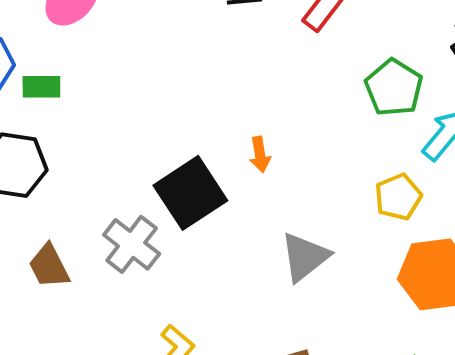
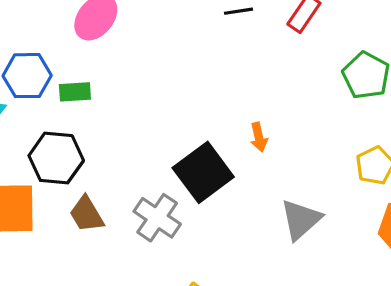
brown trapezoid: (49, 266) -> (87, 214), moved

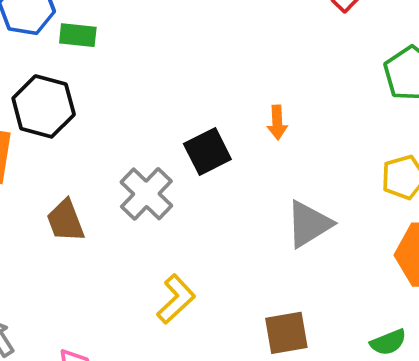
black square: (203, 172) -> (207, 151), size x0.7
brown trapezoid: (87, 214) -> (65, 221), moved

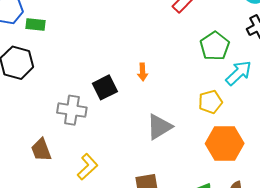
gray cross: (146, 194) -> (72, 110), turned -36
brown trapezoid: (65, 221) -> (41, 150), moved

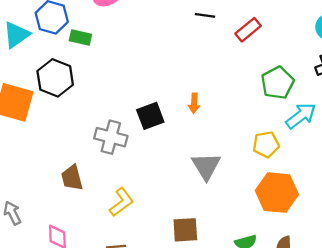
gray triangle: (159, 127) -> (206, 166), turned -36

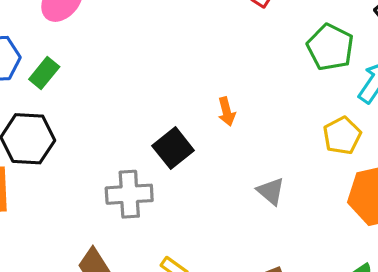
green rectangle: (80, 37) -> (44, 73), turned -45
gray triangle: (206, 166) -> (271, 191), size x0.7

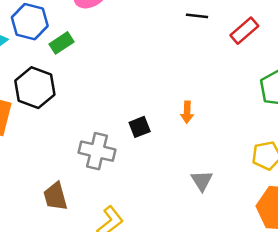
black square: (173, 148) -> (140, 127), size x0.7

